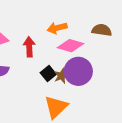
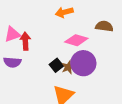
orange arrow: (57, 28) -> (64, 12), moved
red arrow: (29, 47) -> (25, 41), moved

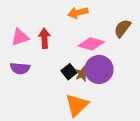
brown semicircle: (104, 26) -> (122, 28), turned -60
red arrow: (25, 41) -> (45, 38), moved

